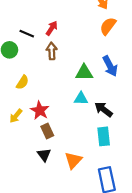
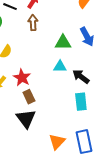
black triangle: (44, 155) -> (26, 119), size x1.5
orange triangle: (73, 160) -> (57, 142), moved

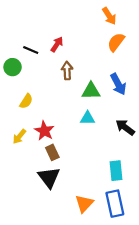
brown arrow: (33, 23) -> (67, 71), moved
black arrow: (81, 77) -> (125, 127), moved
cyan rectangle: (81, 102) -> (116, 171), moved

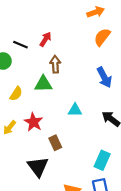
orange arrow: (109, 16) -> (96, 12), turned -77
green triangle: (91, 91) -> (43, 84), moved
brown rectangle: (52, 152) -> (55, 143), moved
cyan rectangle: (116, 171) -> (102, 160), turned 30

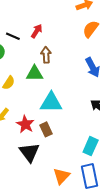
cyan triangle: (75, 110) -> (51, 103), moved, size x1.6
red star: (33, 122) -> (25, 124), moved

